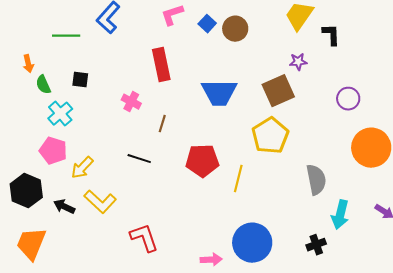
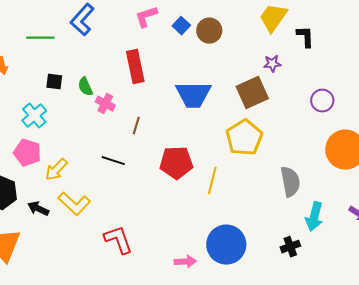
green semicircle: (43, 85) -> (85, 87), moved

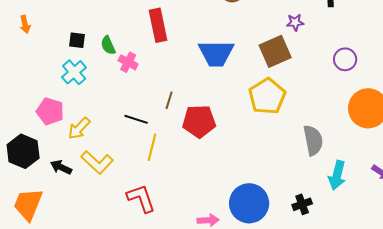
cyan cross: (34, 116) -> (74, 72), moved
brown line: (136, 126) -> (169, 100), moved
yellow line: (212, 181) -> (152, 147), moved
black cross: (290, 247) -> (302, 204), moved

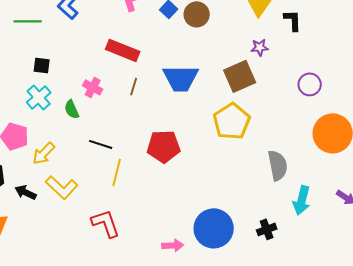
red rectangle: (158, 25) -> (123, 50), turned -56
green semicircle: (108, 45) -> (72, 109), moved
brown line: (169, 100) -> (134, 86), moved

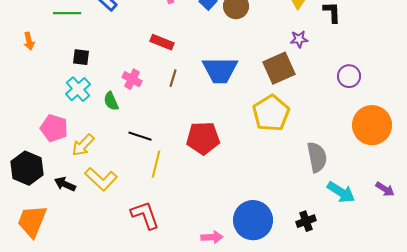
red rectangle: (123, 50) -> (162, 42), size x0.7
cyan arrow: (302, 200) -> (341, 192), turned -72

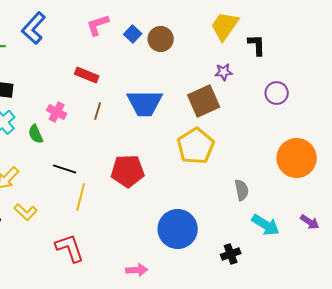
purple circle: (349, 76) -> (277, 93), moved
gray semicircle: (317, 157) -> (242, 190), size x0.7
yellow L-shape: (101, 179) -> (26, 212), size x0.7
blue circle: (253, 220) -> (178, 229), moved

